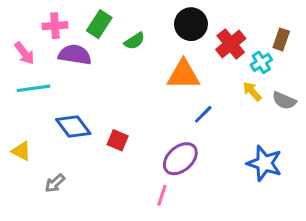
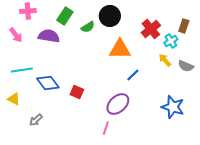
black circle: (191, 24) -> (110, 16), moved
pink cross: (55, 26) -> (28, 11), moved
cyan line: (34, 88) -> (22, 70), moved

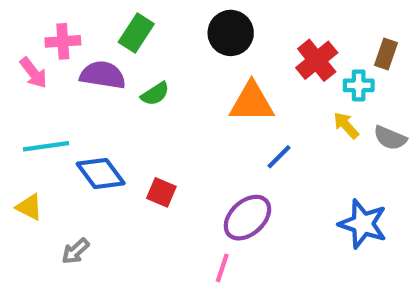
pink cross: (28, 11) -> (63, 41), moved
green semicircle: (88, 27) -> (155, 94), moved
cyan cross: (171, 41) -> (359, 85), turned 32

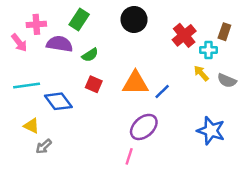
orange triangle: (252, 102) -> (135, 83), moved
red square: (161, 192) -> (94, 84), moved
yellow triangle: (29, 207) -> (31, 126), moved

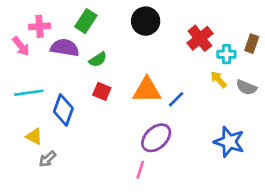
brown rectangle: (224, 32) -> (252, 44), moved
blue diamond: (58, 101) -> (63, 110), turned 56

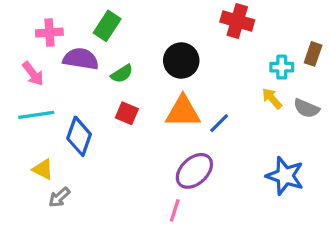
black circle: (146, 21) -> (181, 61), moved
red cross: (200, 38) -> (237, 21), moved, turned -35
pink arrow: (21, 46) -> (33, 74), moved

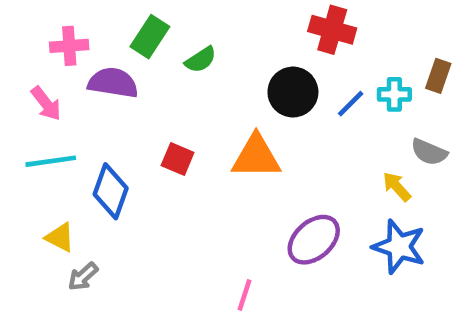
black circle: (181, 61) -> (293, 92), moved
green semicircle: (122, 74) -> (201, 60), moved
yellow arrow: (272, 98) -> (397, 187), moved
blue line: (219, 123) -> (351, 104), moved
purple ellipse: (194, 171) -> (314, 240), moved

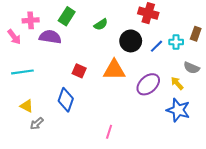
green semicircle: (201, 60) -> (101, 24), moved
pink arrow: (46, 104) -> (14, 37), moved
blue diamond: (111, 191) -> (66, 100), moved
purple ellipse: (314, 240) -> (148, 84), moved

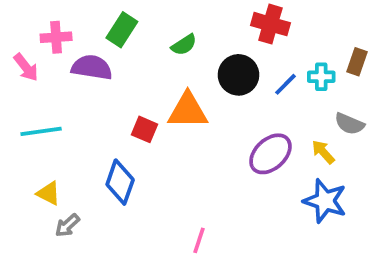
orange triangle: (114, 70) -> (188, 111), moved

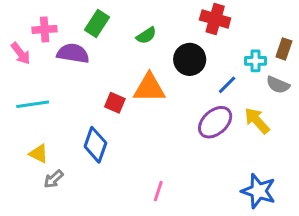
blue line: (286, 84) -> (227, 85), moved
gray semicircle: (349, 124) -> (278, 85), moved
yellow arrow: (323, 152) -> (257, 121), size x1.4
blue star: (325, 201) -> (258, 191), moved

